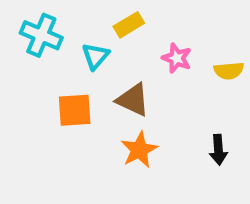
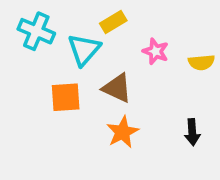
cyan triangle: (95, 56) -> (84, 50), size x1.4

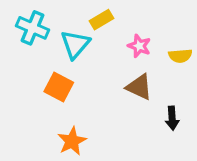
brown triangle: (117, 88) -> (139, 87), moved
orange square: (66, 97) -> (59, 87), turned 32
orange star: (123, 132) -> (72, 141), moved

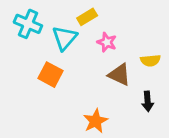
pink star: (139, 46) -> (107, 42), moved
yellow semicircle: (180, 56) -> (150, 60), moved
orange star: (72, 141) -> (96, 121), moved

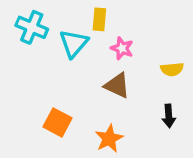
yellow rectangle: (87, 17) -> (99, 19), turned -54
orange square: (50, 75) -> (58, 122), moved
brown triangle: (119, 75) -> (117, 85), moved

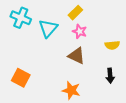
yellow rectangle: (99, 19) -> (75, 13), moved, turned 40
orange square: (58, 122) -> (21, 78), moved
orange star: (109, 139) -> (71, 90), turned -30

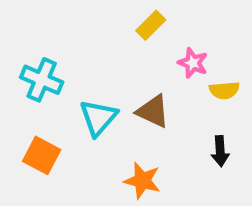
cyan cross: (21, 18) -> (42, 80), moved
cyan triangle: (48, 28) -> (98, 118), moved
pink star: (80, 31) -> (193, 63), moved

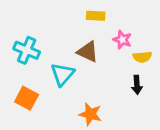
yellow rectangle: (151, 25) -> (96, 16), turned 48
brown triangle: (153, 111) -> (88, 52), moved
black arrow: (220, 151) -> (137, 85), moved

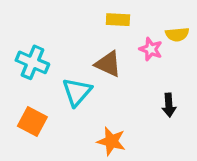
yellow semicircle: (142, 57) -> (177, 34), moved

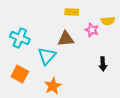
brown triangle: (108, 64) -> (66, 39), turned -30
orange star: (111, 141) -> (53, 86), moved, turned 30

